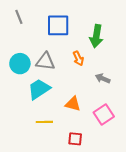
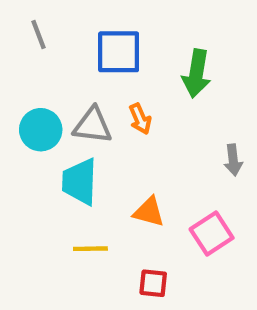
orange arrow: (78, 58) -> (140, 119), moved
gray arrow: (103, 78) -> (233, 160), moved, turned -120
cyan trapezoid: (39, 89) -> (80, 182), turned -55

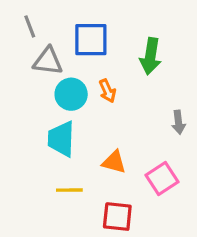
gray triangle: (93, 125) -> (48, 61), moved
cyan circle: (41, 130) -> (71, 94), moved
red square: (153, 283) -> (117, 217), size x1.4

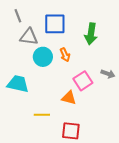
gray arrow: (179, 122) -> (108, 74), turned -64
cyan trapezoid: (61, 139) -> (18, 84), moved, turned 100
pink square: (162, 179) -> (83, 81), moved

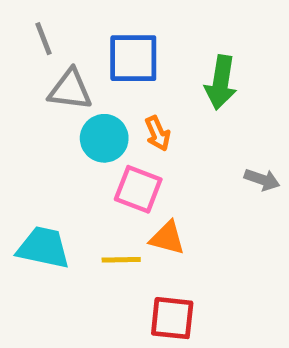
pink square: (83, 81) -> (138, 189), moved, turned -36
cyan trapezoid: (18, 84) -> (43, 248), moved
yellow line: (42, 115) -> (121, 260), moved

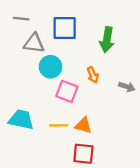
gray line: (43, 39) -> (21, 19), turned -63
orange arrow: (158, 133) -> (93, 75), moved
orange triangle: (167, 238) -> (83, 125), moved

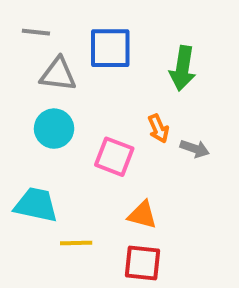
cyan circle: (51, 67) -> (54, 129), moved
gray arrow: (127, 87) -> (195, 149), moved
yellow line: (59, 125) -> (76, 243), moved

